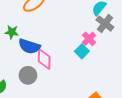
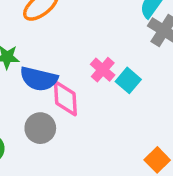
pink cross: (89, 39) -> (103, 70), moved

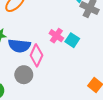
pink diamond: (65, 98) -> (36, 55), turned 35

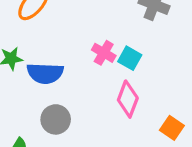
pink diamond: (36, 55) -> (128, 99), moved

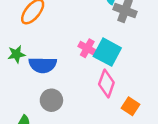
cyan square: (130, 58) -> (107, 52), size x1.5
orange square: (172, 128) -> (130, 106), moved

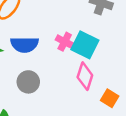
blue semicircle: (43, 65) -> (25, 45), moved
gray circle: (51, 100) -> (28, 82), moved

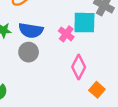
cyan square: (85, 45) -> (84, 23), moved, turned -35
gray circle: (28, 82) -> (29, 52), moved

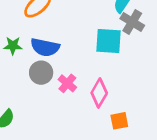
pink cross: (66, 34) -> (67, 83), moved
orange square: (97, 90) -> (119, 121), turned 35

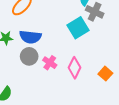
cyan square: (108, 41) -> (78, 28), turned -30
orange square: (119, 121) -> (105, 74), moved, turned -32

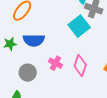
gray circle: (29, 56) -> (28, 73), moved

